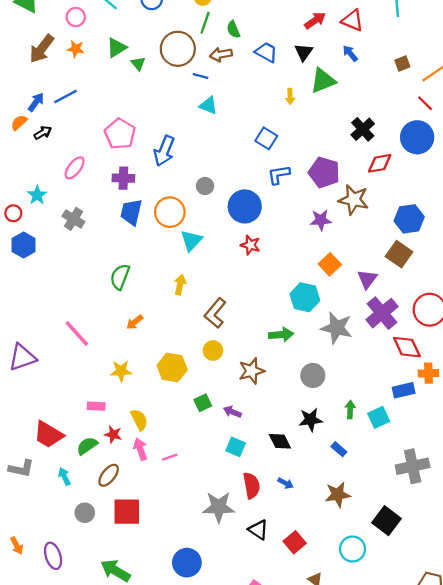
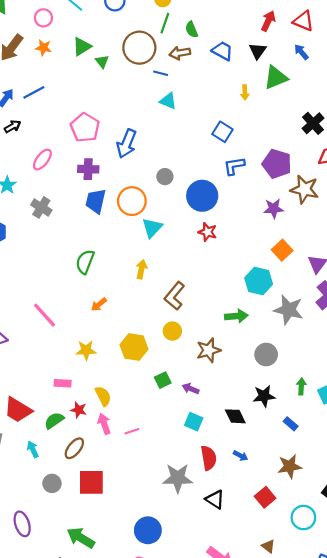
red arrow: (315, 20) -> (268, 21), turned -30
red square: (295, 542) -> (265, 497), moved

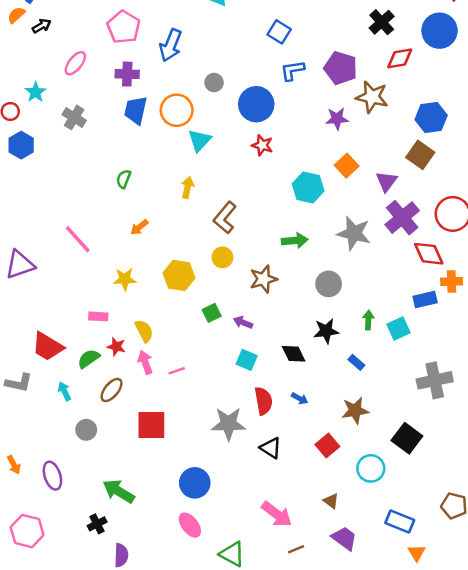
green semicircle: (85, 262) -> (124, 179), size x0.7
cyan hexagon: (259, 281) -> (308, 187), moved
red square: (91, 482) -> (151, 425), moved

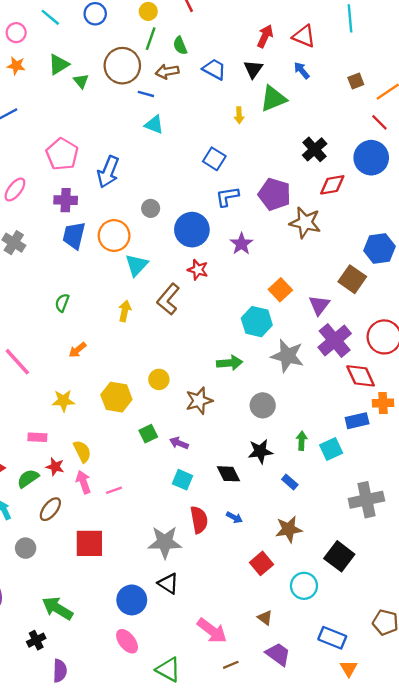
blue hexagon: (431, 117) -> (379, 248), moved
purple star: (337, 119) -> (241, 244), moved, turned -30
cyan hexagon: (308, 187) -> (257, 322), moved
brown L-shape: (225, 218) -> (168, 299), moved
black triangle: (271, 448) -> (168, 583), moved

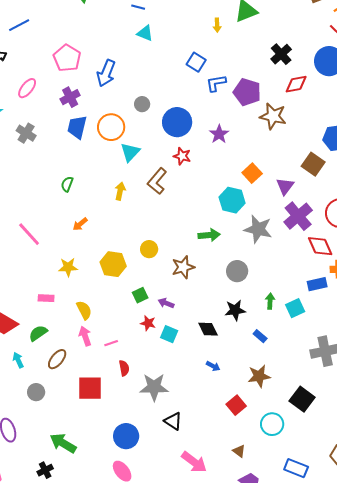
blue L-shape: (227, 197) -> (216, 83), moved
purple cross: (66, 200) -> (70, 97), turned -30
red star: (55, 467) -> (148, 323), moved
red semicircle: (199, 520) -> (124, 368), moved, size x0.7
black triangle: (168, 583) -> (173, 421), moved

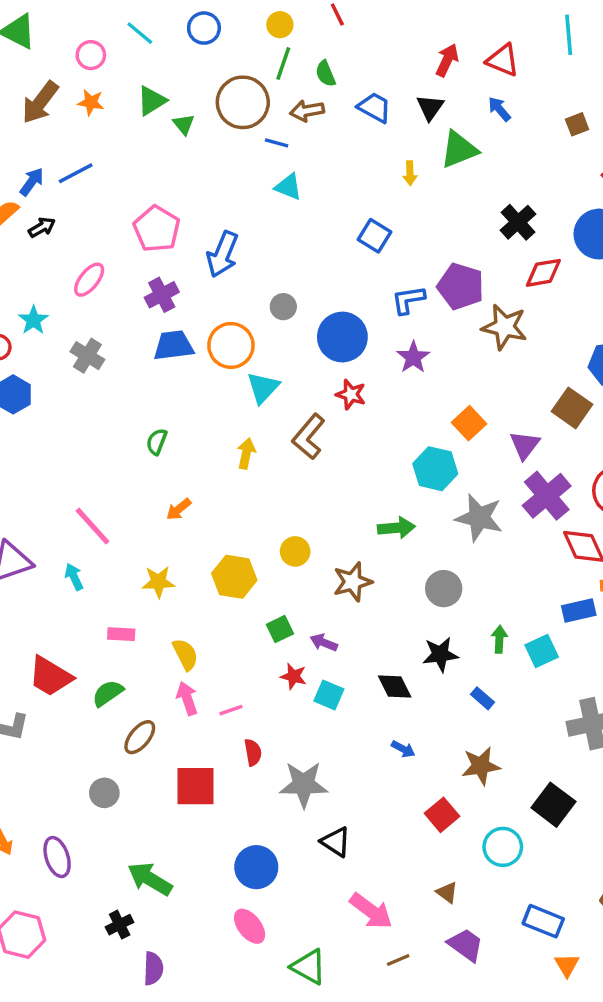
blue L-shape: (216, 83) -> (408, 300), moved
blue trapezoid: (77, 127) -> (174, 345), turned 70
cyan arrow: (18, 360) -> (74, 577), moved

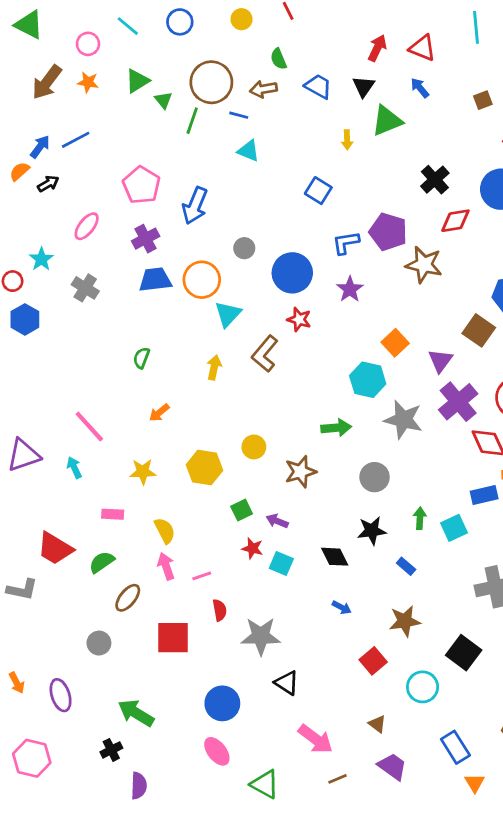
green line: (283, 64) -> (192, 121), moved
blue rectangle: (543, 921) -> (455, 747), turned 36

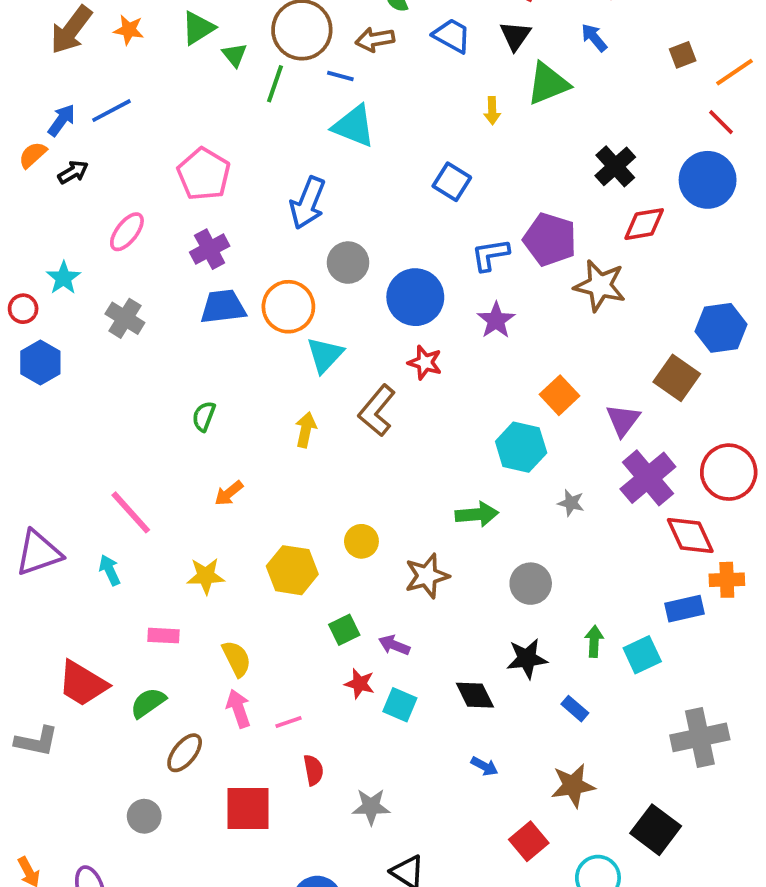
cyan triangle: (248, 151) -> (354, 126), size x1.4
blue arrow: (195, 206) -> (308, 203), moved
gray circle: (244, 248) -> (348, 263), size x1.4
gray star: (403, 420) -> (571, 503), size x0.5
gray star: (261, 636) -> (371, 807), size x0.7

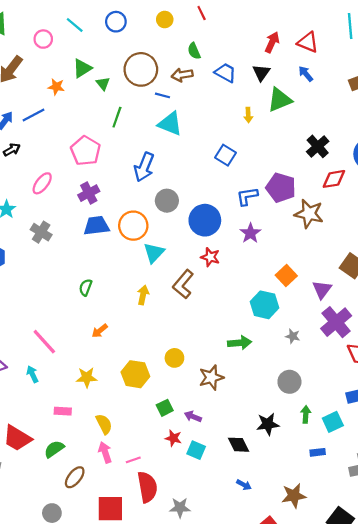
orange star: (129, 30) -> (56, 87), moved
green line: (275, 84) -> (117, 117), moved
gray circle: (531, 584) -> (289, 382), moved
blue rectangle: (575, 709) -> (318, 452), moved, turned -48
red semicircle: (313, 770) -> (147, 487), size x1.8

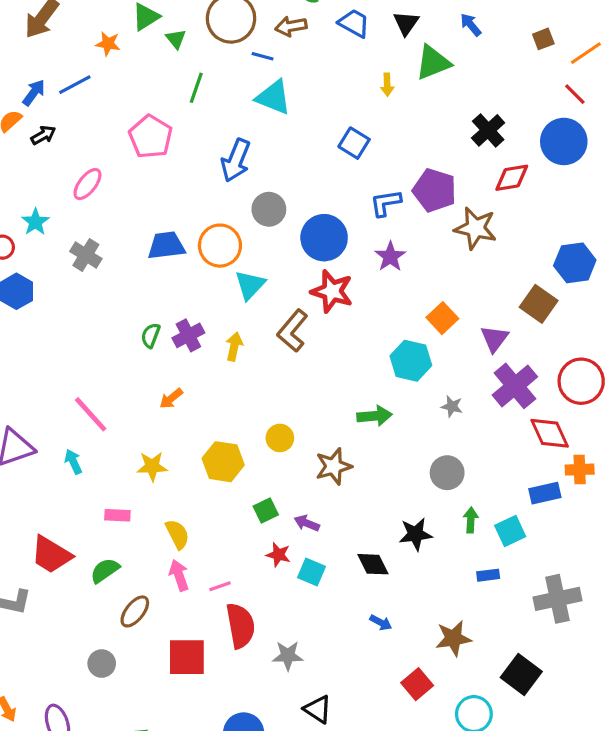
purple cross: (89, 193) -> (188, 335), moved
red star: (210, 257) -> (332, 291), size x1.5

